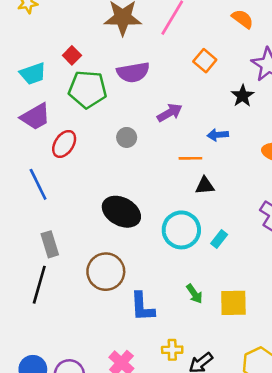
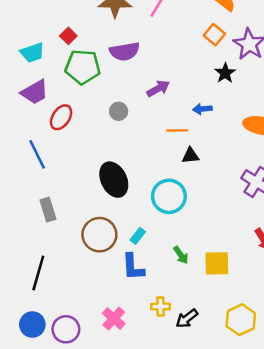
orange square: (205, 61) -> (214, 35), moved
black ellipse: (121, 212) -> (114, 180), turned 36
cyan rectangle: (219, 239) -> (138, 236), moved
black line: (39, 285) -> (38, 273), moved

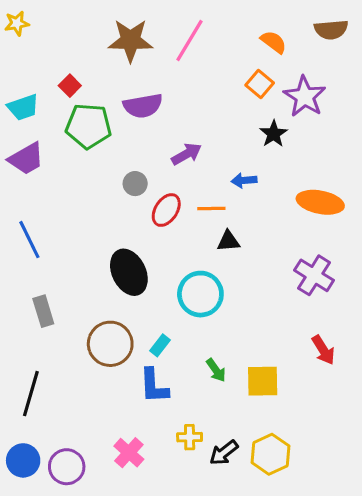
red ellipse: (61, 117) -> (166, 210), moved
yellow hexagon: (241, 320) -> (270, 454), moved

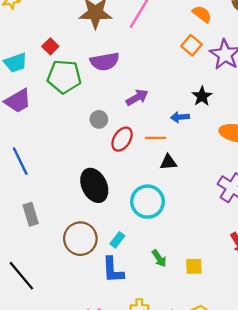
black star: (274, 134) -> (202, 96), moved
yellow square: (263, 381) -> (194, 266), size x0.7
black line: (31, 394) -> (21, 276), turned -56

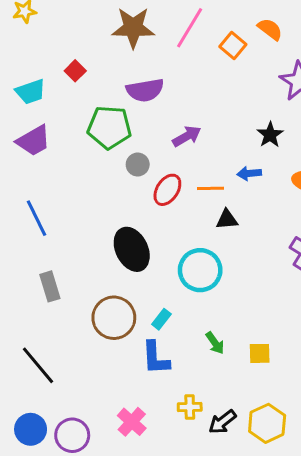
orange square: (192, 45) -> (233, 46), moved
green pentagon: (64, 77) -> (109, 127), moved
blue arrow: (180, 117) -> (249, 173), moved

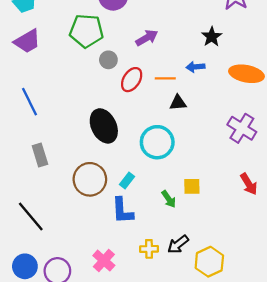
yellow square: (260, 353) -> (192, 186), moved
black arrow: (222, 422) -> (178, 244), moved

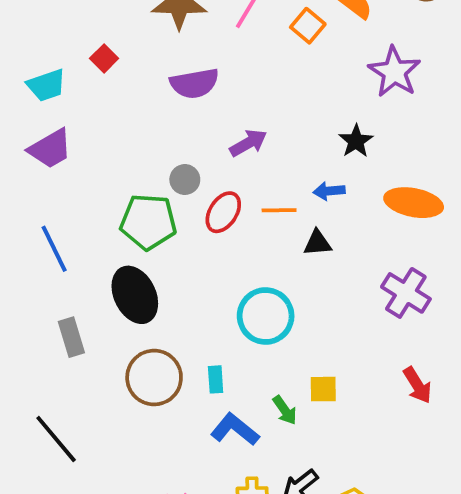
green pentagon: (86, 31) -> (148, 222), moved
black triangle: (178, 103) -> (317, 243), moved
black ellipse: (104, 126) -> (135, 295), moved
cyan rectangle: (127, 180) -> (216, 379), turned -42
blue L-shape: (122, 211) -> (235, 429), moved, turned 132

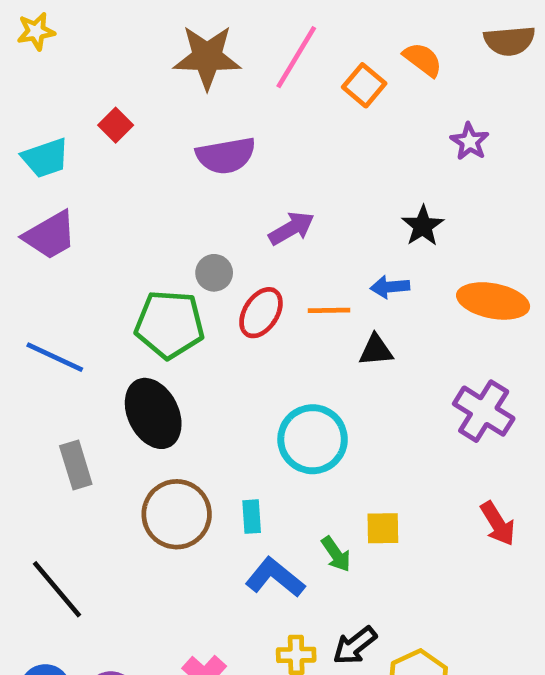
purple star: (394, 72) -> (470, 142), size x0.6
blue line: (54, 249) -> (55, 357), turned -39

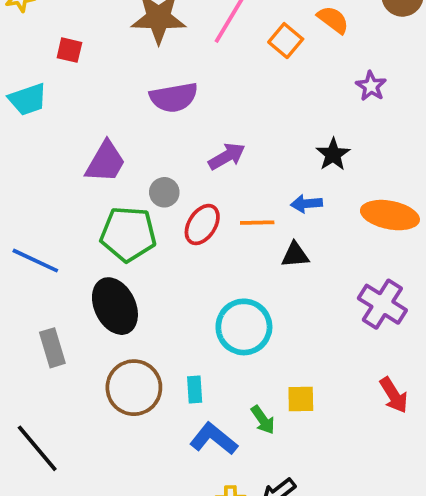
red square: (116, 125) -> (69, 50), moved, turned -32
purple trapezoid: (50, 235) -> (105, 162), moved, turned -30

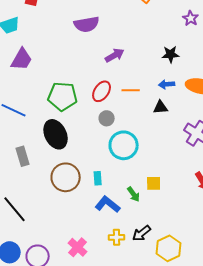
black star: (333, 154) -> (171, 54), turned 30
purple trapezoid: (105, 162) -> (22, 59), moved
gray circle: (164, 192) -> (107, 118), moved
blue arrow: (306, 204) -> (167, 84), moved
black triangle: (295, 255) -> (161, 107), moved

